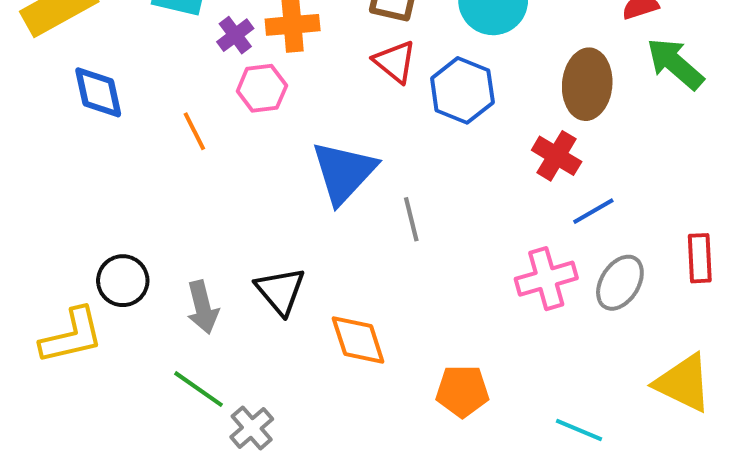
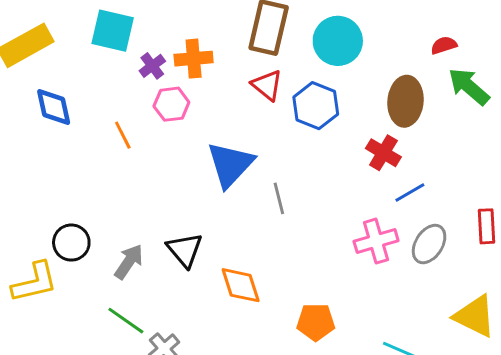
gray arrow: (203, 307) -> (129, 262), turned -132

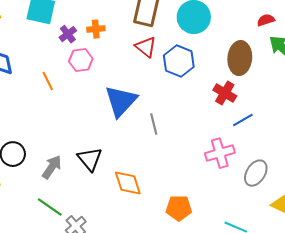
orange cross: (194, 59) -> (96, 29), size x0.7
gray ellipse: (429, 244) -> (256, 173), moved

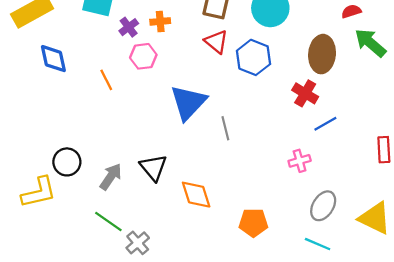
pink cross: (220, 153) -> (300, 161), size x0.7
gray ellipse: (256, 173) -> (323, 206), moved

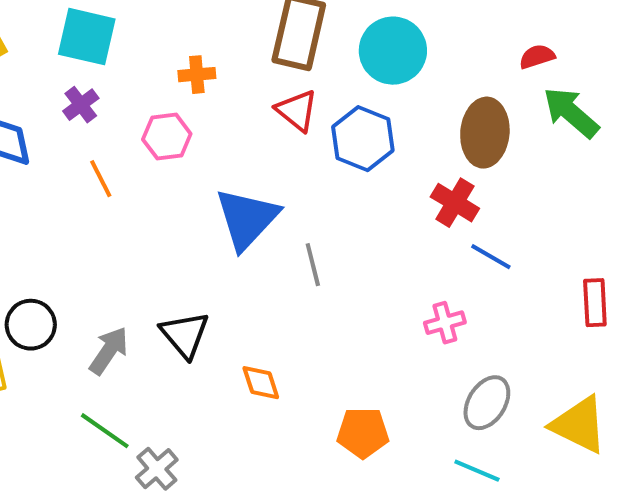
purple cross: (129, 27) -> (81, 105), moved
blue line: (325, 124) -> (491, 257), turned 60
orange diamond: (196, 195) -> (261, 383), size x0.7

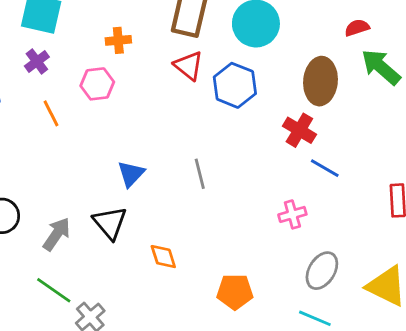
blue triangle: (247, 219) -> (131, 174), moved, size x0.6

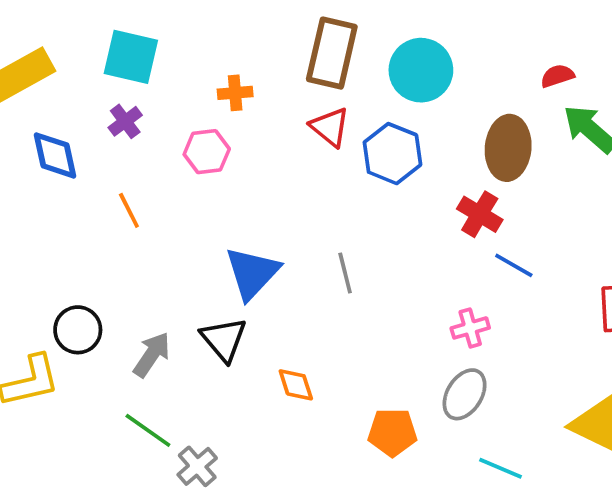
orange line: (51, 113) -> (129, 210), moved
blue triangle: (131, 174) -> (252, 273), size x1.5
gray ellipse: (322, 271) -> (465, 394), moved

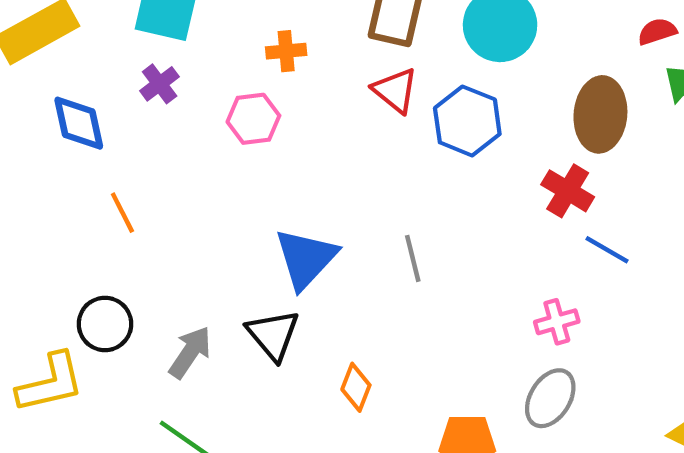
orange line: (129, 210) -> (122, 213), moved
orange diamond: (296, 385) -> (356, 387), turned 39

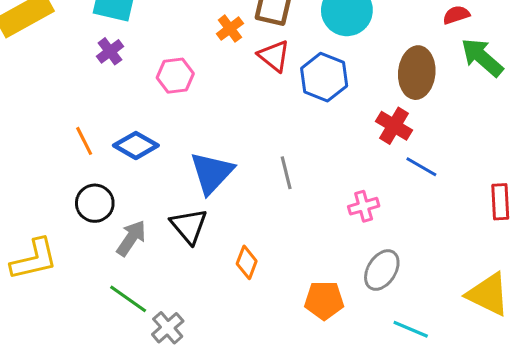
orange cross: (286, 51) -> (230, 29), moved, turned -32
blue diamond: (79, 123) -> (136, 145), moved, turned -48
pink cross: (557, 322) -> (364, 206), moved
black circle: (105, 324) -> (95, 203), moved

